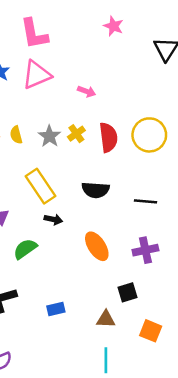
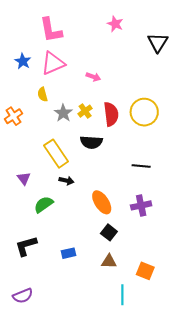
yellow semicircle: (16, 135) -> (43, 94), moved
black semicircle: (96, 190) -> (91, 142), moved
black square: (128, 292) -> (109, 232), moved, turned -35
cyan line: (106, 360) -> (122, 295), moved

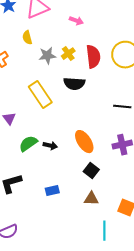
gray star: (63, 113) -> (47, 56), turned 30
black arrow: (66, 181) -> (50, 146), moved

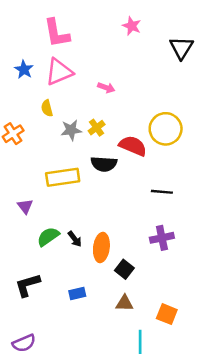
red semicircle: (93, 57) -> (133, 146), moved, turned -60
yellow rectangle: (40, 95) -> (63, 177), turned -64
orange ellipse: (84, 142) -> (101, 247), moved, turned 40
black arrow: (50, 146) -> (75, 239), turned 40

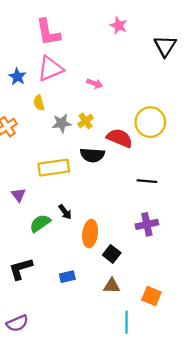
blue star: (24, 70) -> (17, 77), moved
black arrow: (75, 239) -> (65, 212), moved

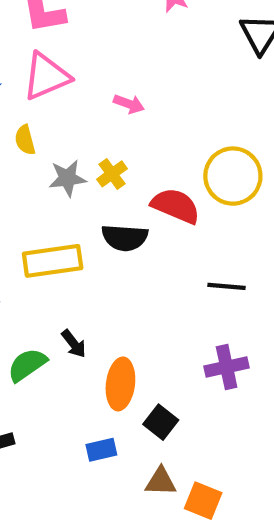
blue rectangle: (67, 277) -> (101, 450), moved
orange square: (151, 296) -> (203, 501), moved

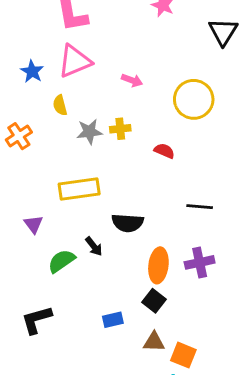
yellow cross: (112, 174) -> (120, 129), turned 30
yellow circle: (233, 176) -> (194, 99), moved
red semicircle: (176, 206) -> (164, 151), size x0.6
black semicircle: (125, 238) -> (128, 223), moved
orange ellipse: (120, 384) -> (158, 265), moved

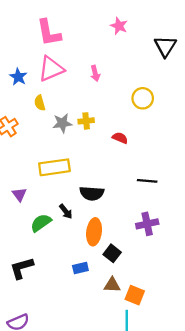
pink arrow: (132, 80) -> (95, 73), moved, turned 56
yellow circle: (194, 99) -> (143, 98), size x0.7
orange ellipse: (158, 265) -> (94, 232), moved

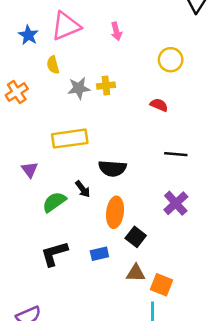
red semicircle: (120, 138) -> (159, 105), moved
purple cross: (147, 224) -> (176, 203), turned -30
black L-shape: (22, 268) -> (54, 254), moved

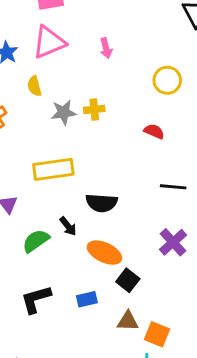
orange ellipse: (115, 212) -> (104, 253), turned -72

